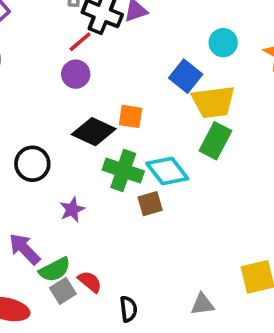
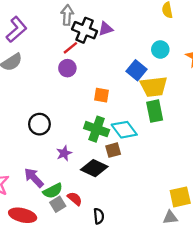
black diamond: (94, 132) -> (94, 168), moved
green rectangle: (215, 141) -> (155, 111), turned -40
gray triangle: (203, 304) -> (170, 217), moved

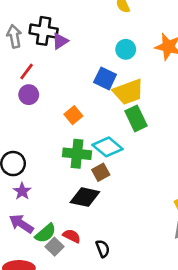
black cross: (85, 30) -> (44, 31), moved
orange square: (102, 95) -> (73, 115), turned -35
purple star: (64, 153) -> (22, 191), moved

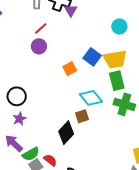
purple triangle: (60, 41) -> (71, 10), turned -40
blue square: (105, 78) -> (92, 57), moved
green cross: (77, 154) -> (124, 104), moved
black diamond: (85, 197) -> (66, 133), turned -70

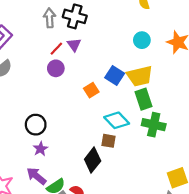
purple triangle: (71, 10) -> (74, 45), moved
brown square: (82, 116) -> (108, 141), turned 32

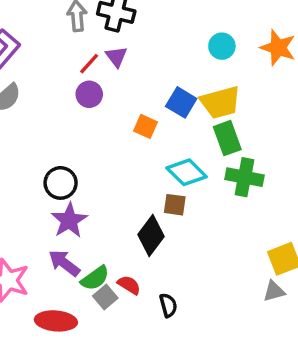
orange square: (91, 90) -> (146, 126), turned -32
purple star: (40, 149) -> (69, 220), size x1.5

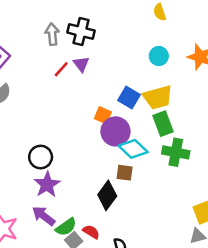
purple circle: (89, 94) -> (115, 131), moved, size x1.5

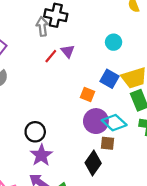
black cross: (81, 32) -> (56, 15), moved
cyan circle: (159, 56) -> (114, 42), moved
purple circle: (115, 131) -> (96, 121), moved

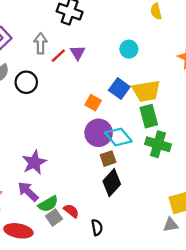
gray arrow: (42, 26) -> (41, 43), moved
black circle: (35, 132) -> (26, 82), moved
brown square: (107, 143) -> (108, 159), turned -32
black diamond: (93, 163) -> (112, 183), moved

